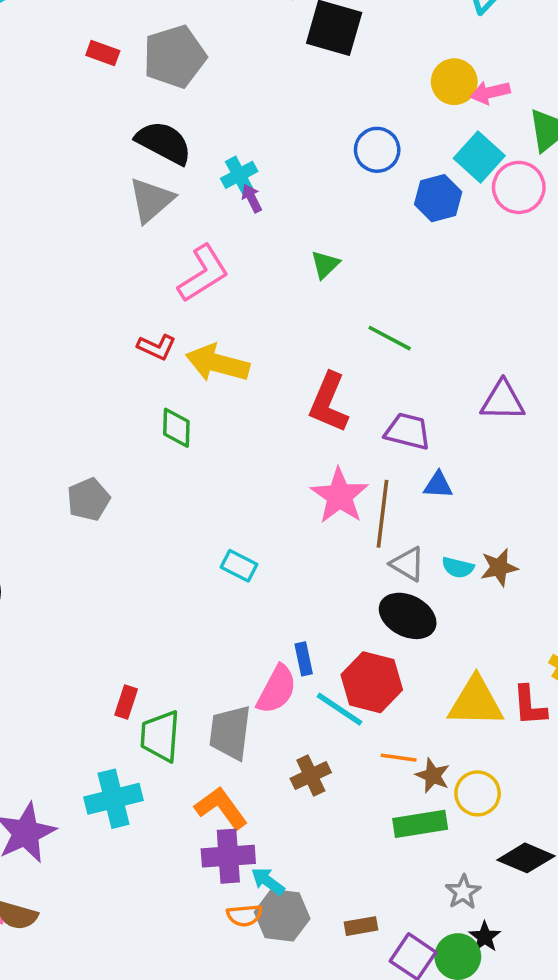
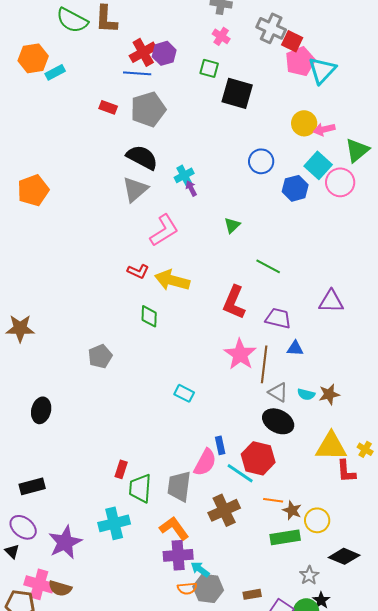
yellow triangle: (476, 702) -> (331, 446), moved
brown cross: (311, 775) -> (224, 510), size x1.4

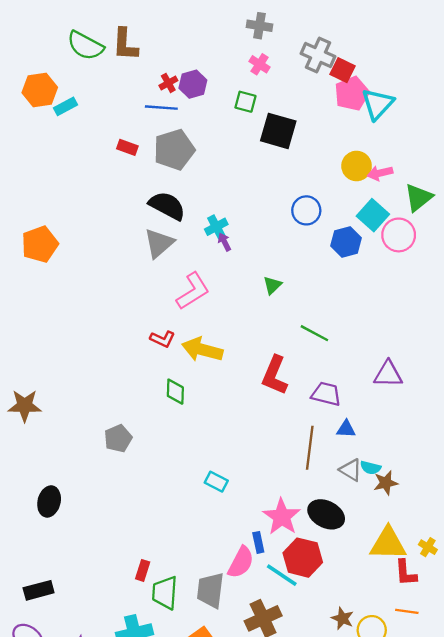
red cross: (143, 52) -> (168, 83), size x0.6
pink star: (240, 354) -> (282, 517), moved
gray triangle: (278, 392) -> (351, 470), moved
cyan semicircle: (306, 394) -> (371, 468), moved
orange line: (273, 500) -> (407, 611), moved

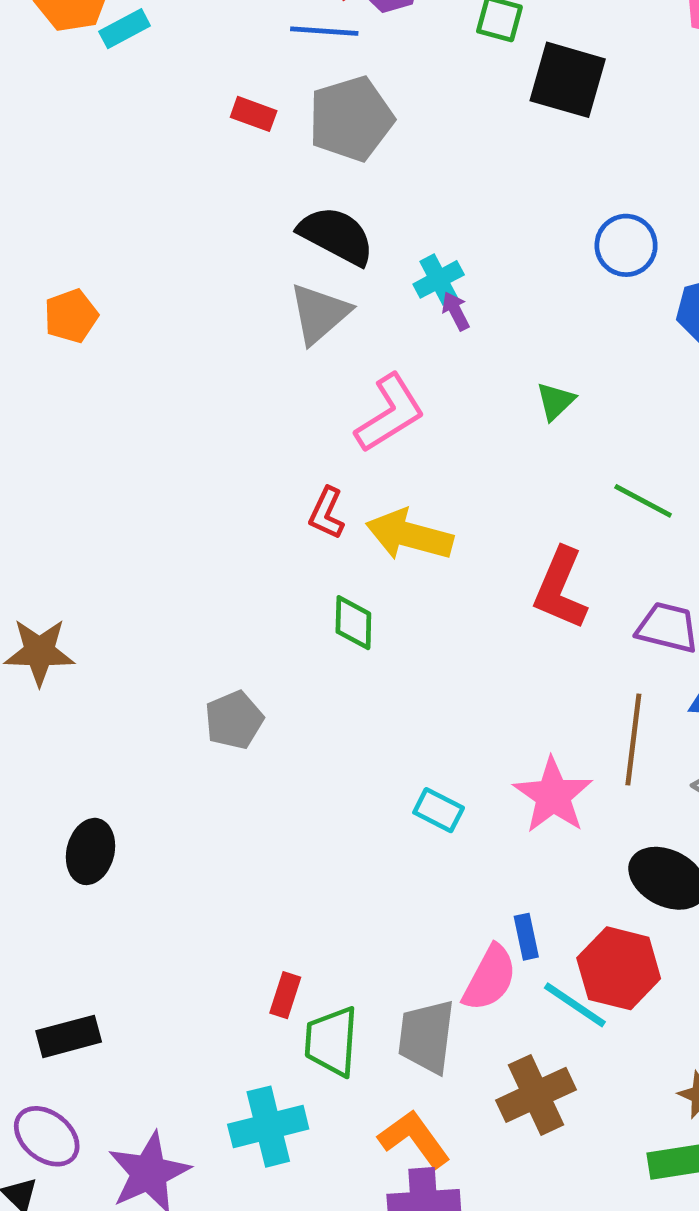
orange pentagon: (40, 244) -> (71, 316), size x0.7
red L-shape: (162, 339) -> (327, 513), turned 90
pink star: (282, 517) -> (553, 795), moved

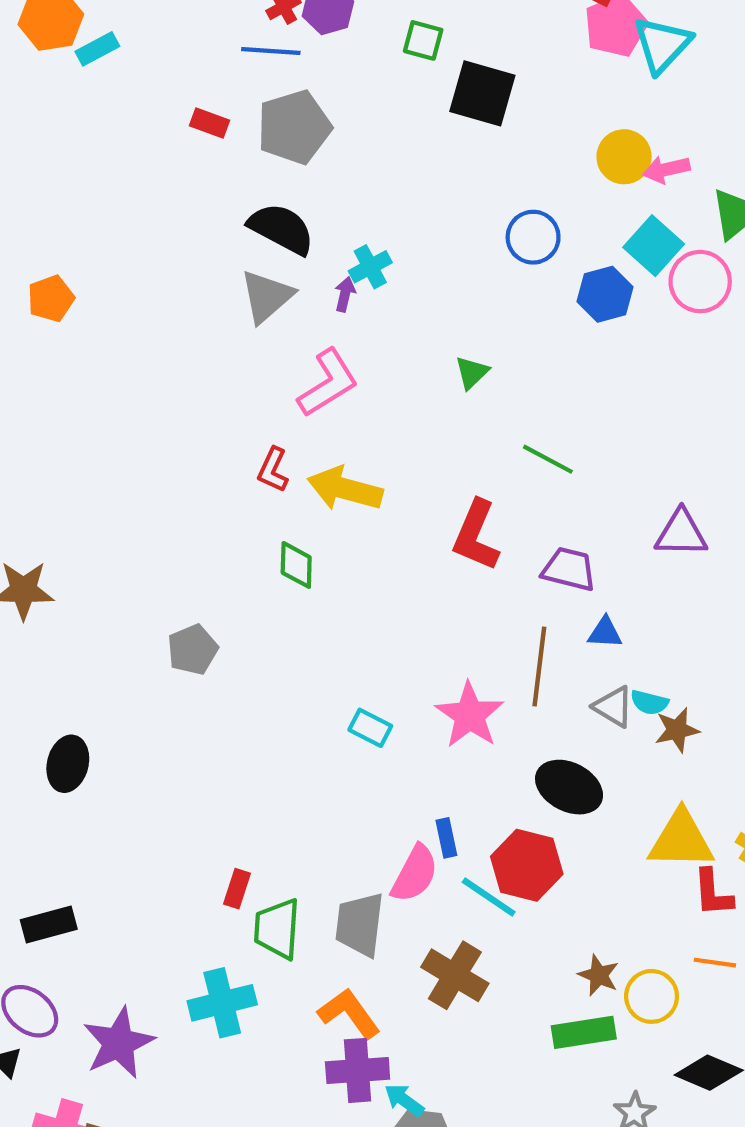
purple arrow: (456, 311) -> (345, 294), moved, turned 40
brown cross: (536, 1095) -> (455, 975), turned -34

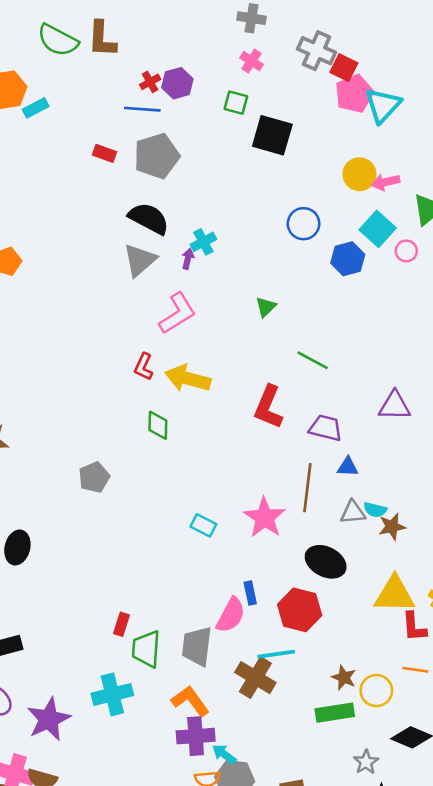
pink circle: (700, 282) -> (406, 251), size x0.6
gray triangle: (613, 707) -> (353, 512), turned -36
cyan line: (489, 897) -> (276, 654), moved, turned -42

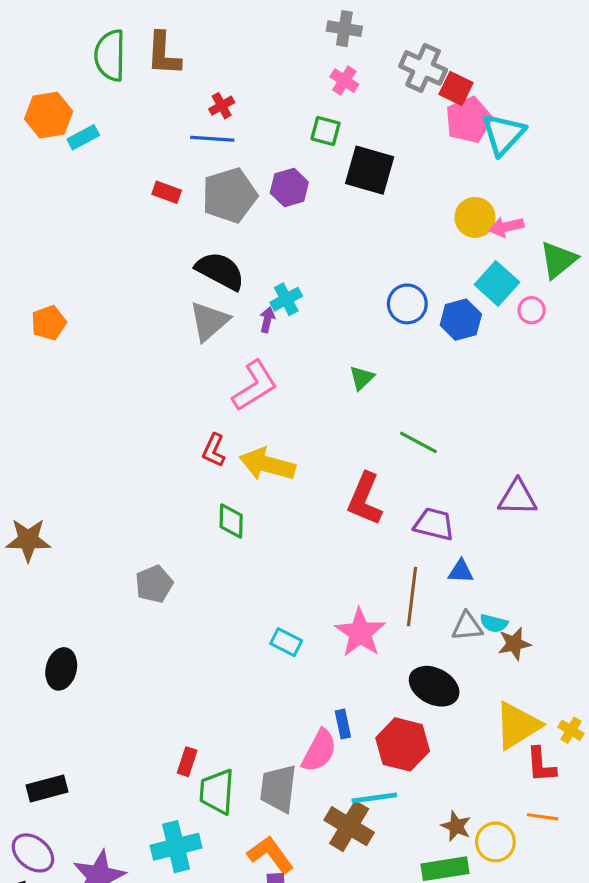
green semicircle: (58, 40) -> (110, 55), turned 63
purple hexagon: (177, 83) -> (289, 188), moved
blue circle: (304, 224) -> (407, 304), moved
yellow triangle: (395, 594) -> (517, 726), turned -33

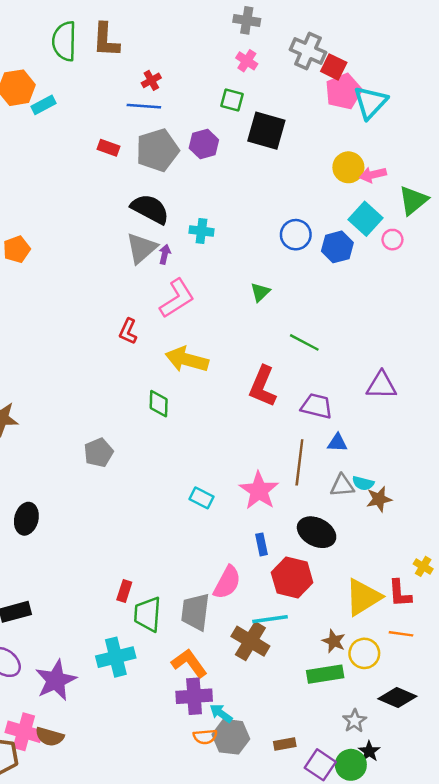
cyan cross: (286, 299) -> (201, 231), turned 35
purple arrow: (267, 320) -> (165, 254), moved
red L-shape: (214, 450) -> (128, 331), moved
blue rectangle: (343, 724) -> (261, 544), moved
yellow triangle: (517, 726) -> (363, 597), moved

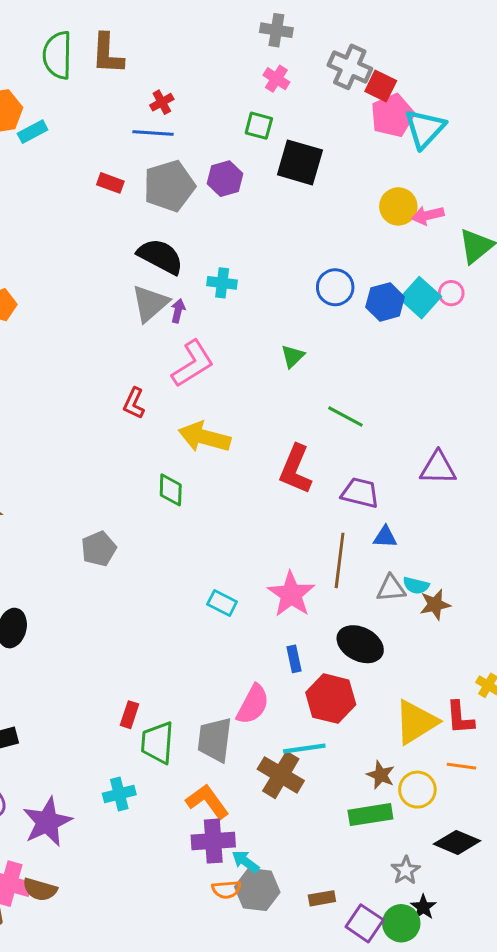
cyan square: (366, 219) -> (420, 298), moved
cyan cross: (116, 657) -> (119, 794), size x0.7

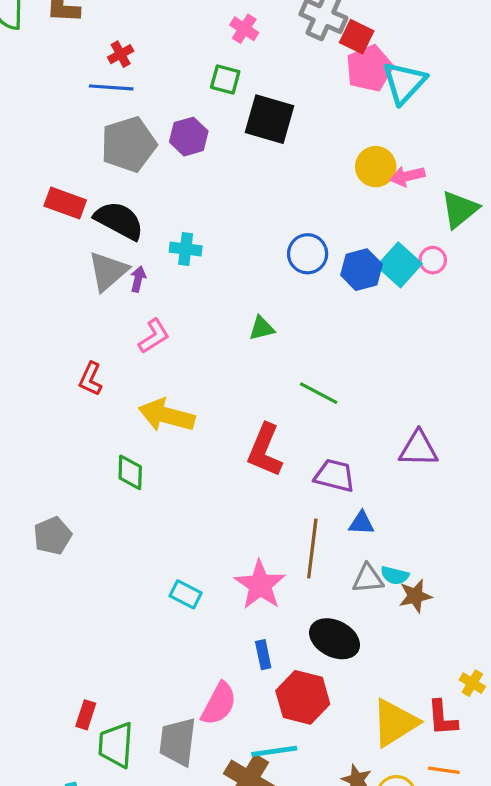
red rectangle: (110, 183) -> (65, 203), moved, size x1.4
green triangle: (293, 356) -> (262, 328), turned 30
pink L-shape: (193, 364) -> (154, 336), size x0.7

